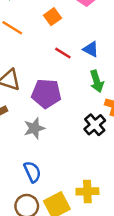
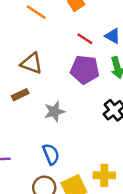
purple pentagon: (46, 93) -> (85, 70), moved

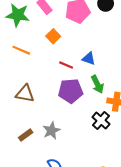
brown rectangle: (20, 95) -> (26, 135), moved

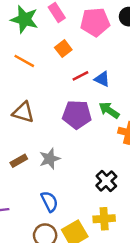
red line: (66, 65) -> (80, 76), moved, turned -56
green arrow: (97, 84) -> (109, 110), turned 144
black cross: (101, 121) -> (106, 181), moved

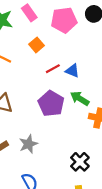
purple pentagon: (77, 115) -> (51, 104), turned 30

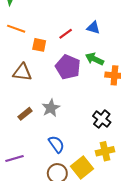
orange square: (36, 45) -> (39, 45), moved, turned -32
blue triangle: (72, 71) -> (93, 28), moved

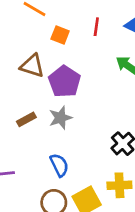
red line: (66, 34) -> (96, 27), turned -56
purple pentagon: (68, 67) -> (64, 82), moved

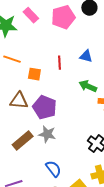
gray star: (60, 118) -> (47, 134), turned -30
brown rectangle: (26, 119) -> (23, 140), size x1.5

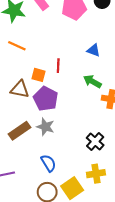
red line: (60, 63) -> (58, 66), moved
orange square: (34, 74) -> (38, 75), moved

